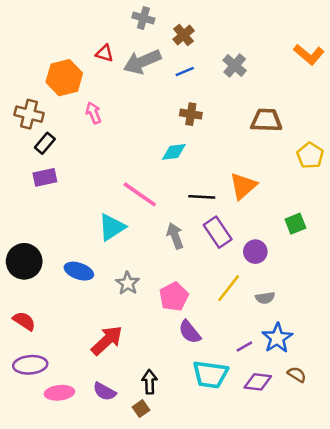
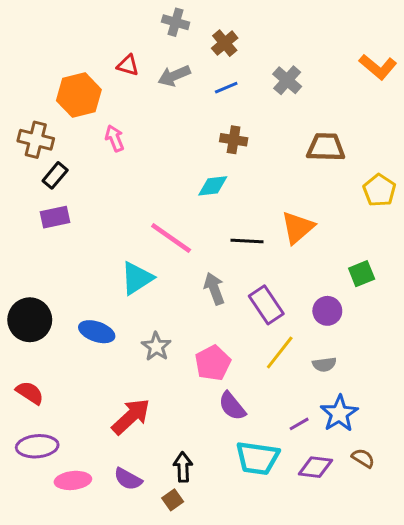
gray arrow: (142, 62) -> (174, 76), size x0.7
purple rectangle: (218, 232) -> (266, 305), moved
purple circle: (255, 252) -> (327, 311), moved

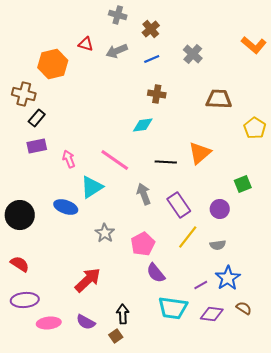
pink arrow: (115, 138) -> (69, 159), moved
blue ellipse: (97, 332) -> (66, 207), moved

